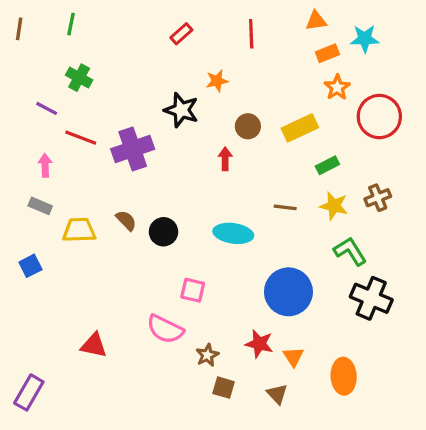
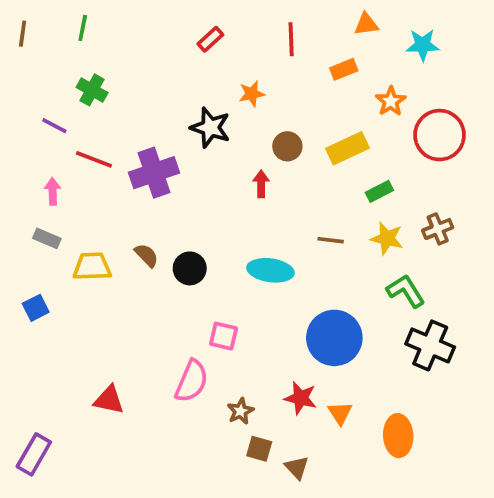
orange rectangle: (327, 53) -> (344, 69), moved
pink semicircle: (165, 329) -> (192, 381), turned -93
brown triangle: (277, 394) -> (297, 468), moved

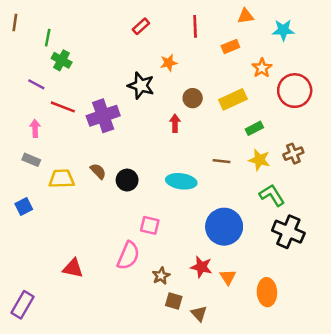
green line: (83, 28) -> (48, 38), moved

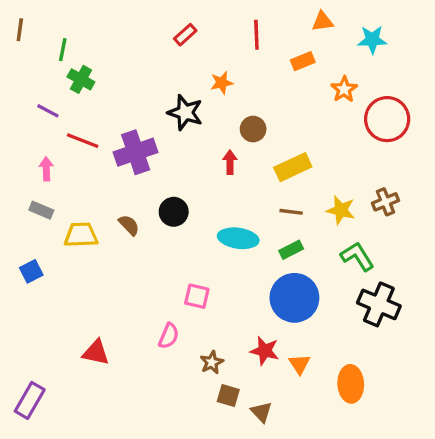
yellow rectangle: (233, 99) -> (293, 167), moved
green rectangle: (254, 128) -> (291, 250), moved
black circle: (127, 180) -> (174, 212), moved
pink semicircle: (128, 256) -> (169, 336), size x0.7

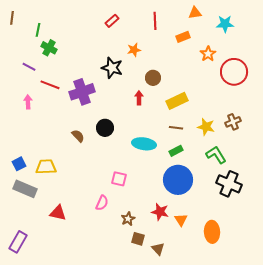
gray rectangle: (41, 210) -> (25, 189), moved, size x1.6
yellow trapezoid: (81, 235) -> (46, 167), moved

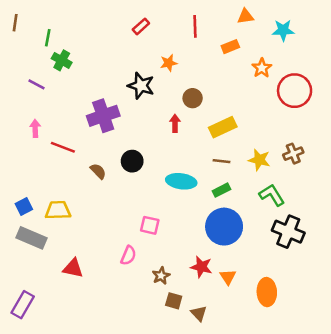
red line: (50, 85) -> (63, 147), moved

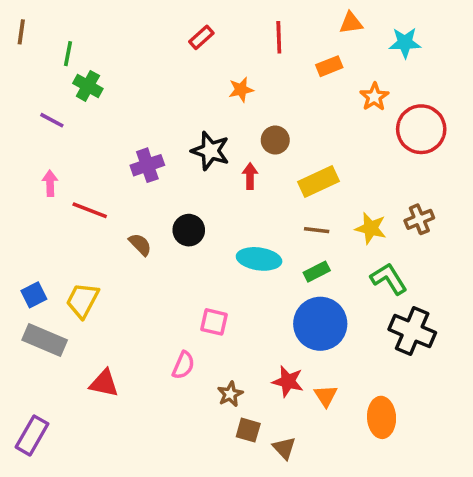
black star: (141, 86) -> (210, 151), moved
purple cross: (103, 116) -> (147, 165), size x0.7
yellow trapezoid: (58, 210) -> (82, 300), turned -60

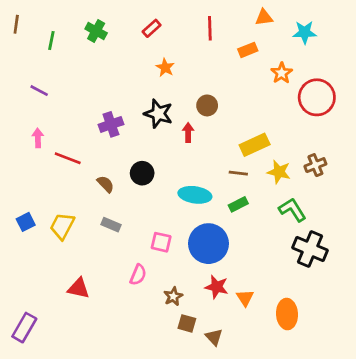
green cross: (88, 86) -> (96, 31), moved
orange star: (241, 90) -> (165, 68), moved, turned -30
yellow rectangle: (318, 181) -> (255, 145), moved
blue circle: (320, 324) -> (208, 244), moved
gray rectangle: (45, 340) -> (111, 225), moved, size x0.6

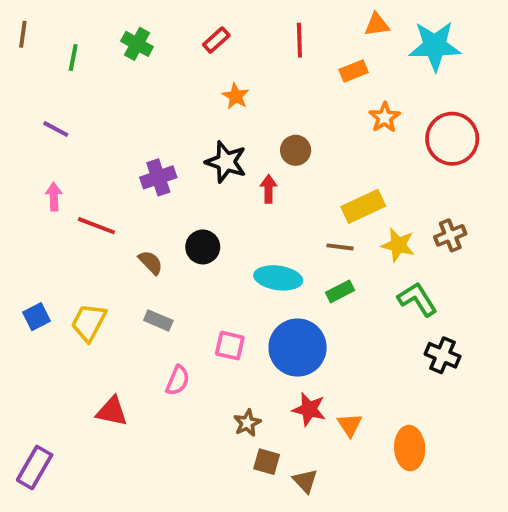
cyan star: (305, 32) -> (435, 46), size x1.5
orange star: (282, 73) -> (385, 117), moved
black cross: (310, 249) -> (443, 355), size x0.7
pink semicircle: (138, 275) -> (178, 380), moved

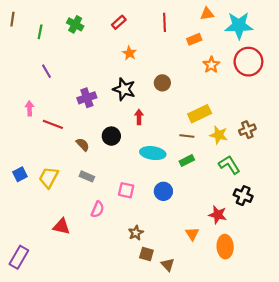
purple line: (56, 129) -> (46, 71), moved, turned 32
red circle: (452, 139) -> (248, 62), moved
red arrow: (269, 189) -> (139, 117), moved
blue circle: (298, 348) -> (163, 191), size x0.6
red star: (309, 409) -> (218, 215), moved

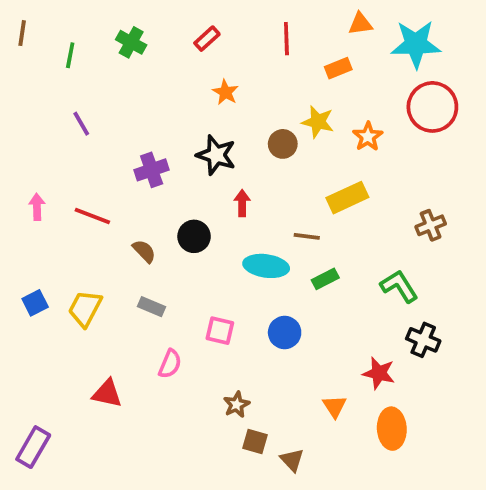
orange star: (211, 65) -> (368, 137), moved
pink arrow: (29, 108) -> (37, 207), moved
yellow star: (219, 135) -> (318, 122), moved
brown line: (187, 136) -> (307, 236), moved

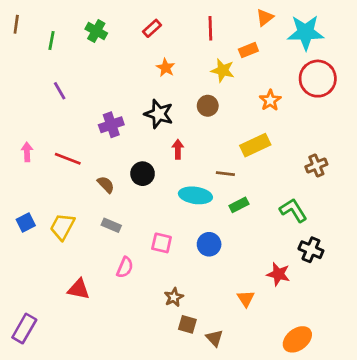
orange triangle: (360, 24) -> (265, 17), turned -30
yellow star: (318, 122) -> (223, 70), moved
orange ellipse: (392, 429) -> (297, 339), moved, turned 56

